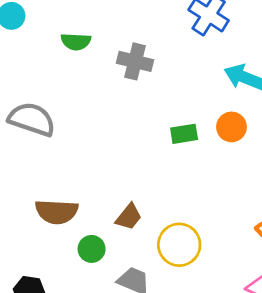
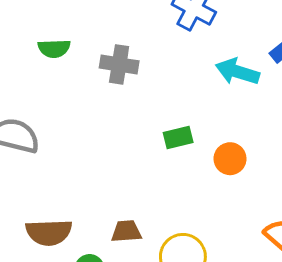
orange circle: (231, 127) -> (230, 159), moved
brown trapezoid: (129, 217) -> (126, 231), turned -128

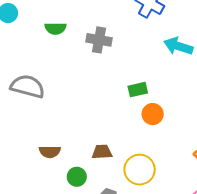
orange circle: (230, 159) -> (153, 114), moved
brown semicircle: (49, 232) -> (50, 152), size x0.7

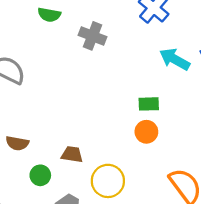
green rectangle: (138, 90) -> (149, 104), moved
orange circle: (153, 114) -> (146, 132), moved

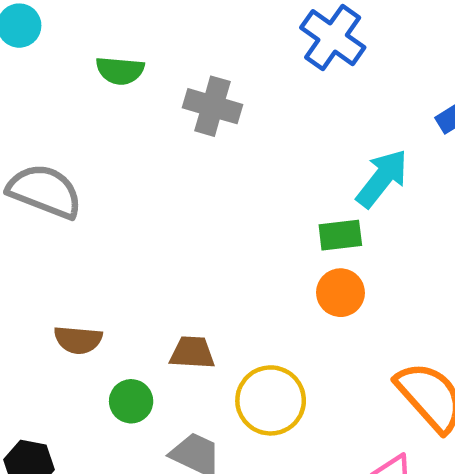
cyan arrow: (175, 59) -> (382, 178), moved, turned 104

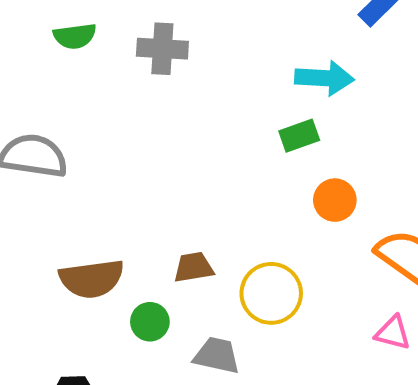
cyan arrow: (382, 178) -> (324, 78), turned 68
orange circle: (341, 293) -> (335, 200), moved
brown semicircle: (78, 340) -> (92, 279), size x1.5

